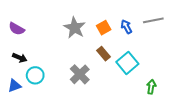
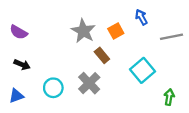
gray line: (153, 20) -> (171, 37), moved
blue arrow: (126, 27) -> (141, 17), moved
brown rectangle: (104, 54) -> (102, 55), moved
cyan circle: (35, 75) -> (53, 88), moved

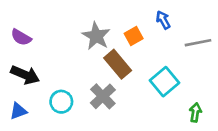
brown rectangle: (102, 55) -> (118, 64), size x1.5
black arrow: (22, 65) -> (25, 75), size x1.5

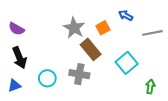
blue arrow: (163, 20) -> (126, 15), turned -32
black arrow: (25, 75) -> (20, 58), turned 45
gray cross: (103, 96) -> (79, 74), turned -36

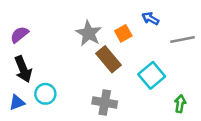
purple semicircle: (16, 29) -> (19, 35), turned 112
gray cross: (79, 74) -> (105, 103), moved
cyan circle: (47, 78) -> (45, 94), moved

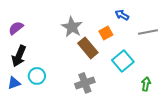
orange square: (123, 33) -> (106, 33), moved
black arrow: (23, 69) -> (19, 56), turned 45
gray cross: (105, 103) -> (85, 83), turned -30

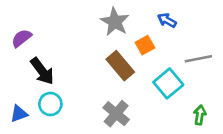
gray star: (72, 27) -> (115, 22), moved
gray line: (148, 32) -> (198, 59), moved
black arrow: (19, 56) -> (42, 71), moved, turned -60
gray cross: (85, 83) -> (116, 114), turned -30

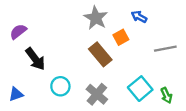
cyan square: (168, 83) -> (140, 89), moved
cyan circle: (50, 104) -> (60, 86), moved
green arrow: (200, 115) -> (166, 95), turned 147

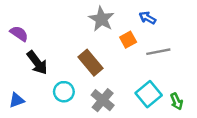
purple semicircle: (18, 32) -> (19, 34), turned 72
gray line: (165, 49) -> (158, 52), moved
brown rectangle: (100, 54) -> (91, 63), moved

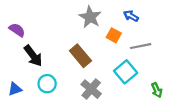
orange square: (128, 40) -> (114, 35), turned -32
cyan circle: (64, 92) -> (47, 84), moved
cyan square: (149, 94) -> (126, 72), moved

